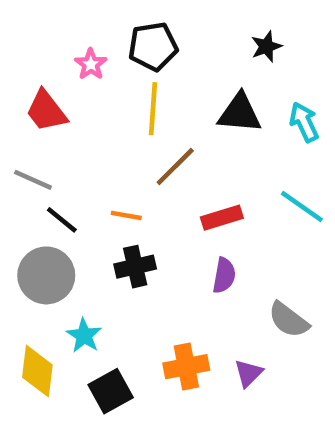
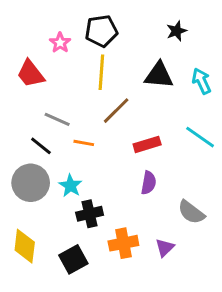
gray line: (33, 180) -> (57, 119), moved
black cross: (135, 267) -> (90, 214), moved
cyan star: (84, 335) -> (70, 186), moved

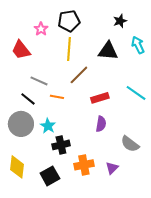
cyan arrow: (202, 81) -> (138, 45), moved

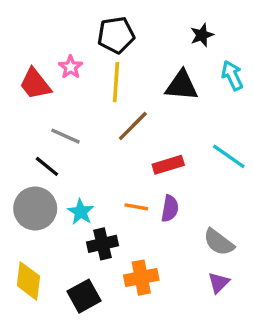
pink star: (41, 29) -> (71, 67), moved
orange line: (57, 97) -> (136, 207), moved
purple triangle: (112, 168) -> (219, 283), moved

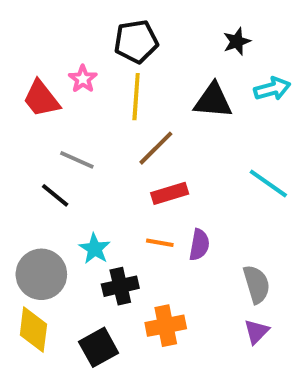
cyan arrow: (232, 75) -> (272, 89), turned 100
red rectangle: (168, 165) -> (170, 193), moved
gray circle: (35, 209) -> (41, 274), moved
gray semicircle: (219, 242) -> (256, 284), turned -144

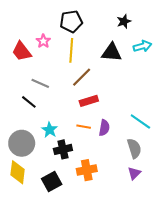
cyan line: (268, 184) -> (140, 122), moved

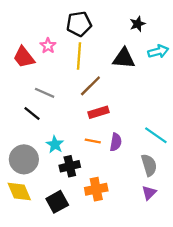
yellow diamond: (18, 172) -> (19, 192), turned -30

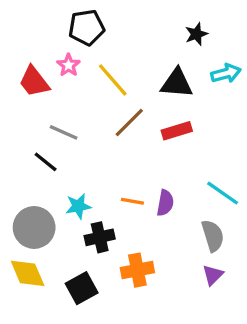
black pentagon: (79, 24) -> (87, 27), moved
yellow line: (79, 56) -> (113, 80), turned -45
red rectangle: (99, 112) -> (177, 131), moved
cyan star: (55, 144) -> (78, 206), turned 30

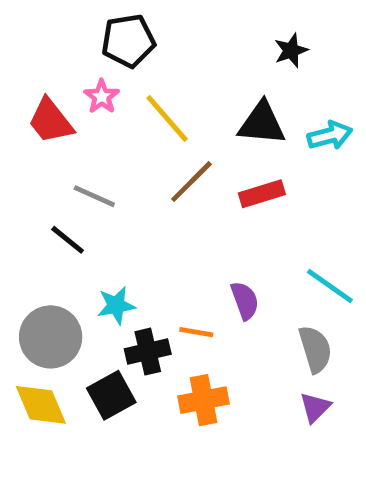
cyan arrow: (226, 73) -> (330, 135), moved
orange line: (132, 201) -> (196, 332), moved
purple semicircle: (165, 203) -> (245, 301), turned -30
black square: (82, 288) -> (111, 395), moved

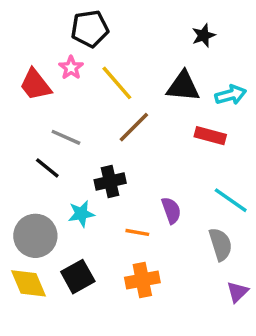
red rectangle: (262, 194) -> (210, 136), moved, turned 32
black cross: (148, 352) -> (110, 181), moved
purple triangle: (315, 407) -> (237, 292), moved

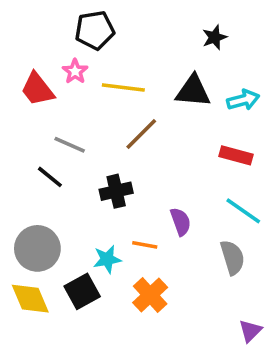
yellow line: (117, 83) -> (123, 87), turned -42
red rectangle: (210, 136) -> (236, 155), moved
cyan star: (81, 214) -> (107, 259), moved
orange cross: (142, 280) -> (150, 295), turned -32
purple triangle: (237, 292) -> (250, 331), moved

